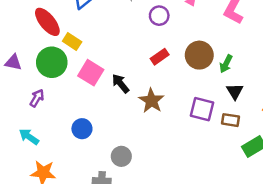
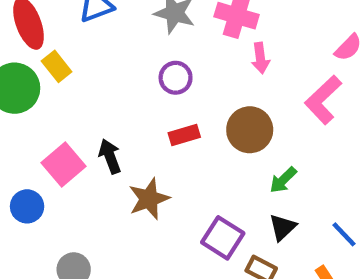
purple circle: (159, 16) -> (176, 78), moved
brown circle: (199, 55) -> (250, 130), moved
pink square: (91, 73) -> (63, 164), moved

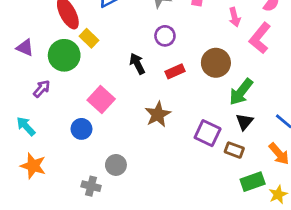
pink arrow: (260, 58) -> (235, 17), moved
black arrow: (110, 156) -> (137, 64), moved
green arrow: (283, 180) -> (241, 92), size x1.5

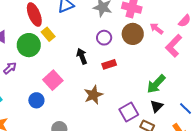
pink arrow: (235, 17) -> (156, 29), turned 136
brown circle: (216, 63) -> (133, 34), moved
purple square: (208, 133) -> (129, 112), turned 30

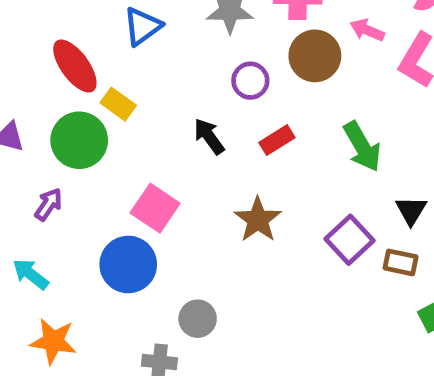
green arrow: (156, 84) -> (362, 147), moved, turned -60
blue circle: (36, 100) -> (128, 264), size x1.5

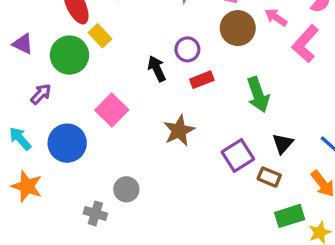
purple circle: (250, 81) -> (187, 49), moved
blue circle: (128, 264) -> (67, 143), moved

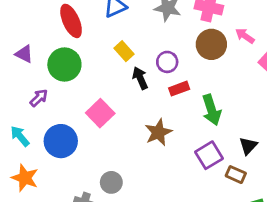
yellow rectangle: (100, 36) -> (124, 51), moved
green arrow: (258, 95) -> (211, 110), moved

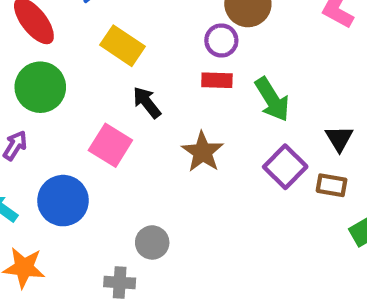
yellow rectangle: (124, 51) -> (122, 46), size x1.4
purple circle: (167, 62) -> (221, 40), moved
black arrow: (140, 78) -> (147, 102), moved
red rectangle: (179, 89) -> (217, 80), turned 36

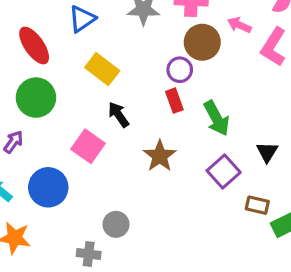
red rectangle: (217, 80) -> (174, 101), turned 65
brown rectangle: (332, 185) -> (257, 205), moved

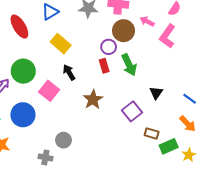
green circle: (36, 98) -> (23, 71), moved
green arrow: (217, 118) -> (129, 65), moved
black triangle: (267, 152) -> (156, 93), moved

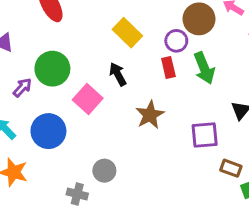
yellow rectangle: (61, 44) -> (127, 33), moved
purple square: (132, 111) -> (205, 135), turned 30

